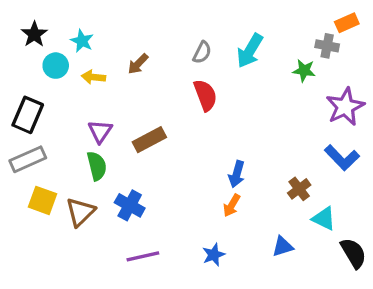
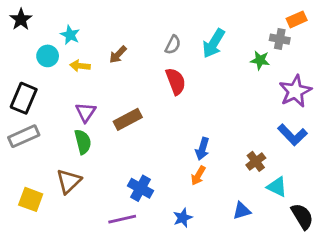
black star: (34, 34) -> (21, 19), moved
yellow square: (43, 200) -> (31, 199), moved
blue cross: (130, 205) -> (140, 188), moved

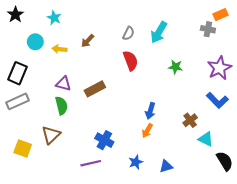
cyan star: (70, 35) -> (54, 18), moved
green star: (260, 60) -> (175, 67), moved
purple triangle: (86, 112) -> (64, 84), turned -49
blue triangle: (242, 211) -> (166, 166), moved

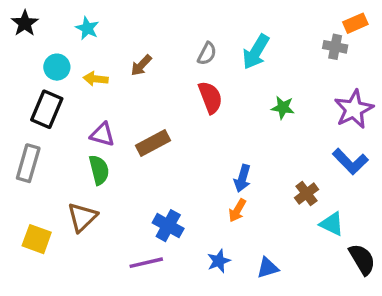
black rectangle: (18, 73) -> (47, 109), moved
gray rectangle: (18, 101) -> (28, 163), turned -50

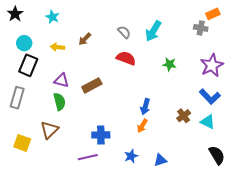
gray semicircle: (207, 54) -> (124, 32), turned -72
cyan circle: (57, 67) -> (24, 43), moved
red semicircle: (210, 97) -> (126, 58), turned -48
cyan triangle: (332, 224) -> (208, 122), moved
blue cross: (168, 226) -> (101, 135), turned -30

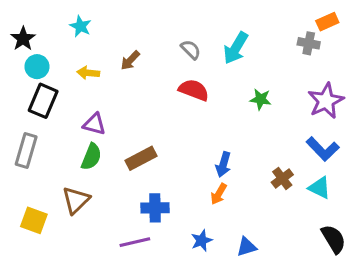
black star: (15, 14) -> (23, 39), moved
brown rectangle: (92, 85) -> (141, 158), moved
green semicircle: (60, 102) -> (91, 157), turned 36

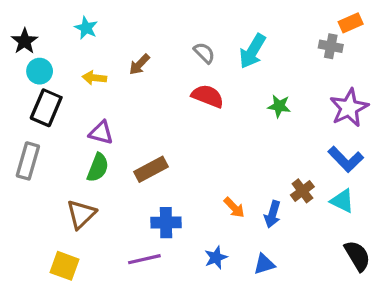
blue arrow: (223, 164) -> (272, 214), moved
orange arrow: (219, 194) -> (234, 208), turned -75
yellow square: (34, 220) -> (65, 266), moved

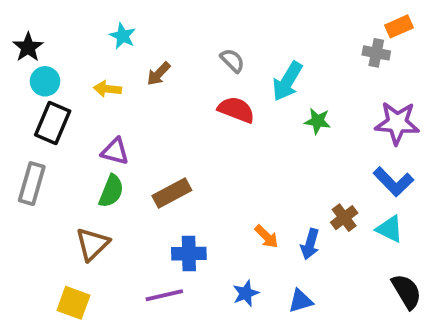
cyan star: (86, 28) -> (123, 36), moved
cyan arrow: (253, 51) -> (287, 81), moved
purple star: (349, 108) -> (397, 123), turned 30

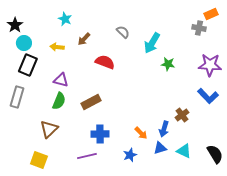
red semicircle: (236, 110) -> (105, 62), moved
cyan triangle: (390, 229) -> (184, 151), moved
orange arrow: (266, 237) -> (141, 133), moved
blue triangle: (301, 301) -> (160, 148), moved

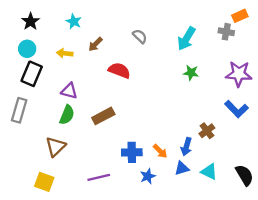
black star: (15, 25) -> (31, 21), moved
cyan arrow: (152, 43) -> (186, 39), moved
blue cross: (100, 134) -> (132, 152), moved

